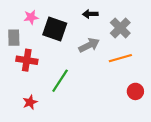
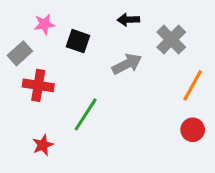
black square: (55, 29) -> (78, 41), size x0.7
gray rectangle: (14, 38) -> (20, 53), turned 49
orange line: (120, 58) -> (193, 85), moved, turned -45

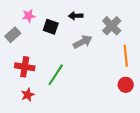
black arrow: (128, 20) -> (76, 16), moved
red cross: (38, 85) -> (25, 67), moved
orange line: (193, 85) -> (126, 56), turned -35

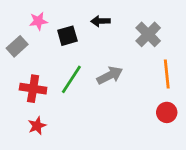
black square: (51, 27) -> (67, 36), turned -35
gray arrow: (83, 42) -> (110, 75), moved
green line: (56, 75) -> (71, 79), moved

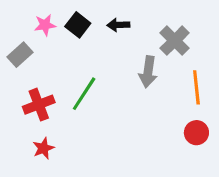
black square: (67, 36) -> (78, 25), moved, turned -36
gray arrow: (110, 75) -> (148, 72), moved, turned 125
red cross: (33, 89) -> (39, 105), turned -30

